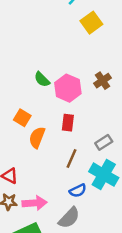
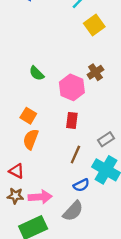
green semicircle: (42, 79) -> (37, 73), moved
brown cross: (102, 81) -> (95, 72), moved
orange semicircle: (37, 137) -> (31, 139), moved

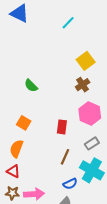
yellow square: (94, 25) -> (86, 61), moved
pink hexagon: (72, 87) -> (90, 114), moved
orange semicircle: (31, 139) -> (16, 149), moved

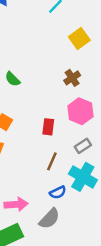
yellow square: (86, 61) -> (79, 39), moved

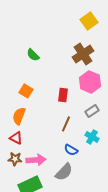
brown cross: (72, 78) -> (83, 54), size x1.5
cyan cross: (83, 177) -> (92, 137), size x0.6
blue semicircle: (58, 192) -> (71, 150), turned 56

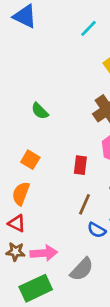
blue semicircle: (71, 150) -> (97, 230), moved

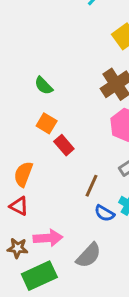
orange square: (30, 160) -> (47, 123), moved
red rectangle: (80, 165) -> (64, 145), moved, turned -48
brown star: (15, 252) -> (18, 248), moved

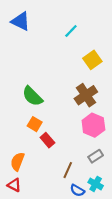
green semicircle: (44, 86) -> (32, 96), size x1.5

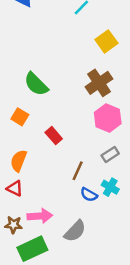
orange square: (35, 124) -> (20, 117), moved

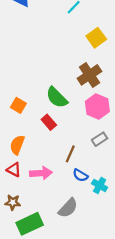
green semicircle: (36, 84) -> (57, 97), moved
cyan cross: (110, 187) -> (100, 185), moved
pink arrow: (40, 216) -> (41, 173), moved

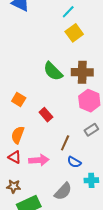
yellow square: (96, 38) -> (74, 33), moved
brown cross: (89, 75) -> (82, 72), turned 35
green semicircle: (57, 97) -> (53, 71), moved
cyan cross: (100, 185) -> (91, 180), moved, turned -32

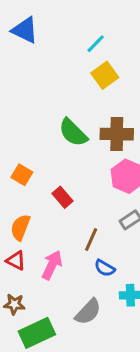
pink arrow: (39, 160) -> (52, 265), turned -60

